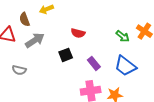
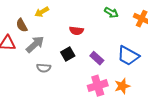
green arrow: (123, 36) -> (111, 13), moved
gray semicircle: (19, 70) -> (44, 68), moved

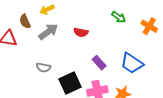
gray arrow: (35, 44) -> (48, 32), moved
black square: (68, 54) -> (70, 83), moved, size x1.5

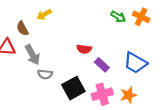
orange cross: (149, 26) -> (141, 17), moved
gray arrow: (48, 32) -> (32, 55), moved, turned 102
red semicircle: (81, 32) -> (84, 49), moved

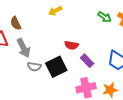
yellow arrow: (44, 15) -> (55, 11), moved
black square: (73, 88) -> (56, 67), moved

